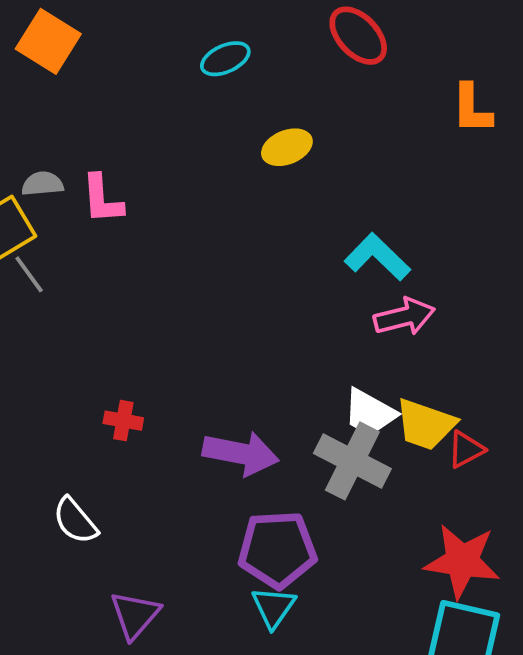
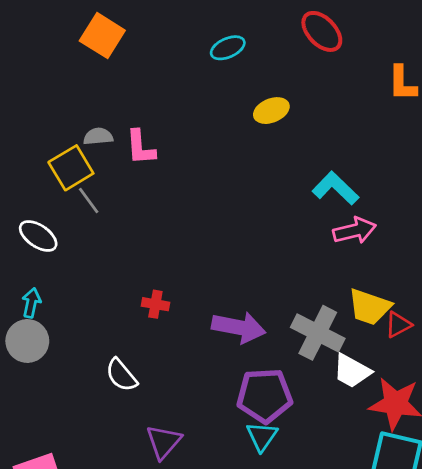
white trapezoid: (370, 413) -> (352, 371), moved

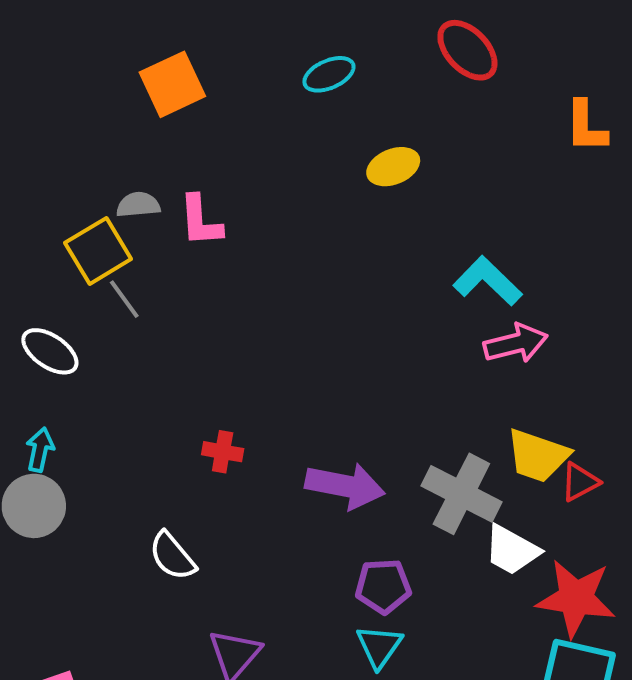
orange square: (102, 36) -> (172, 84), moved, turned 33
purple pentagon: (265, 396) -> (383, 586), size x0.7

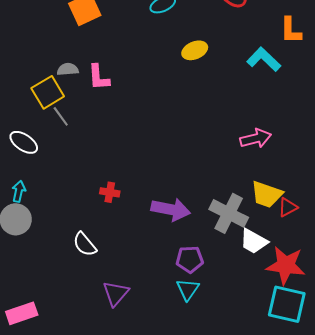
cyan L-shape: (488, 281) -> (264, 59), moved

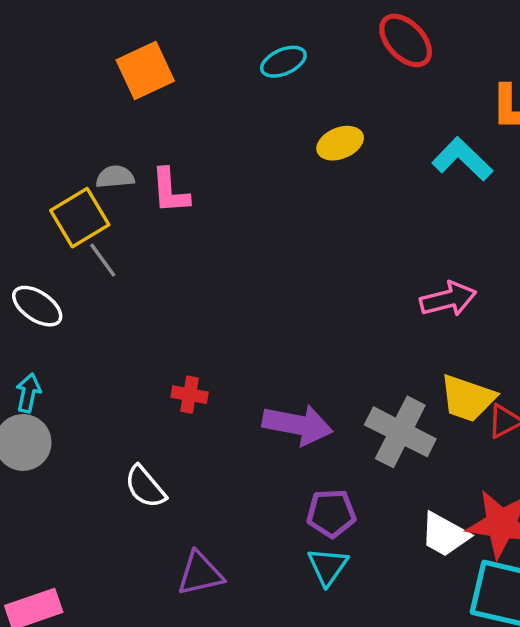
white trapezoid: (254, 241) -> (445, 535), moved
purple triangle: (116, 293) -> (200, 574), turned 36

